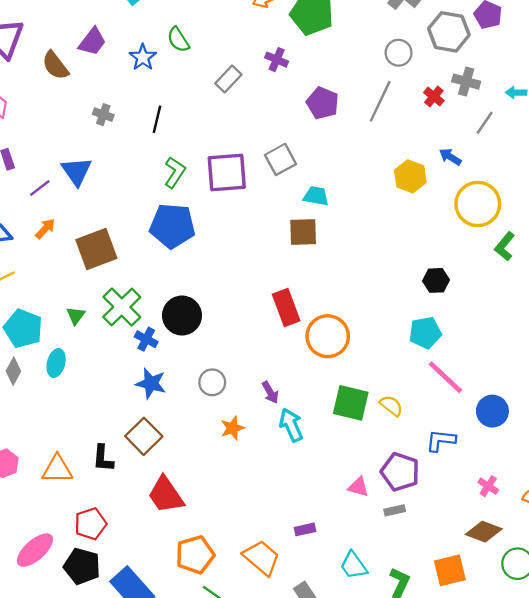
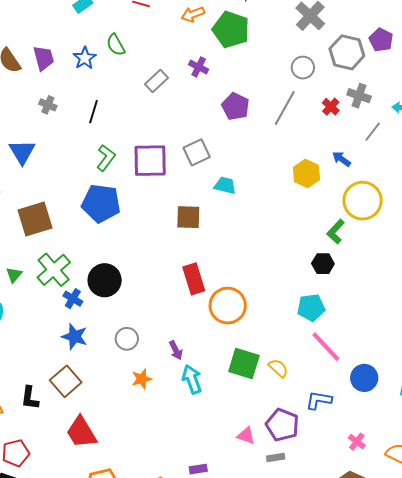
purple trapezoid: (92, 42) -> (44, 58), moved, turned -56
brown square: (303, 232) -> (188, 217), moved
green L-shape: (505, 246) -> (336, 232), moved

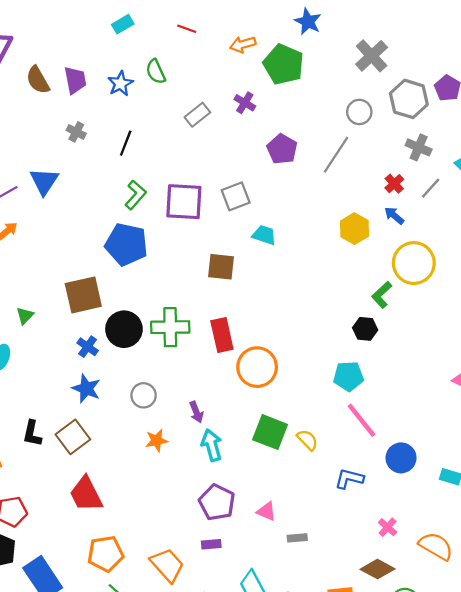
red cross: (331, 107) -> (394, 184), moved
brown square: (35, 219) -> (83, 295), moved
green cross: (54, 270) -> (170, 327), moved, turned 36
black L-shape: (30, 398) -> (32, 433), moved
purple pentagon: (282, 425) -> (217, 502), moved

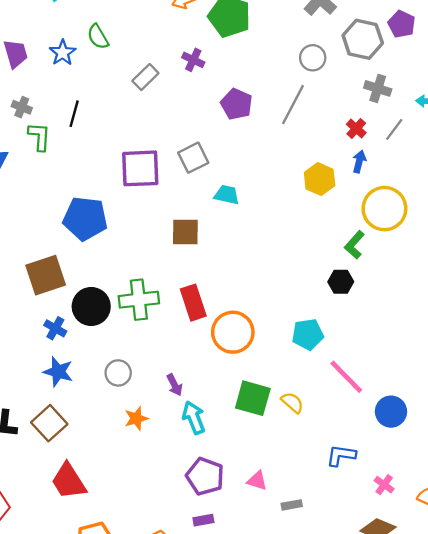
green L-shape: (135, 195) -> (39, 137), moved, turned -32
blue arrow: (394, 216) -> (359, 162), turned 70
cyan pentagon: (348, 376) -> (308, 334), moved
blue L-shape: (349, 479) -> (341, 455), moved

